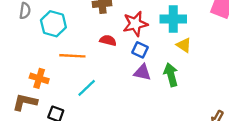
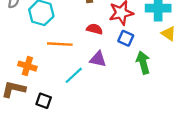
purple triangle: (142, 72) -> (98, 59), moved
green arrow: (171, 75) -> (143, 63), moved

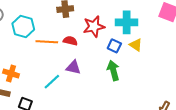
blue square: (126, 38) -> (114, 46), moved
orange line: (60, 44) -> (47, 42), moved

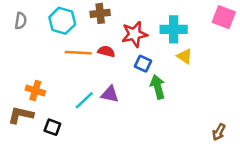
cyan hexagon: (23, 26) -> (62, 21), moved
blue square: (114, 46) -> (143, 64), moved
purple triangle: (73, 67) -> (110, 94), moved

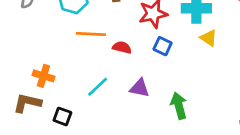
red semicircle: (106, 51) -> (122, 47), moved
green arrow: (158, 87) -> (179, 106), moved
purple triangle: (110, 94) -> (140, 88), moved

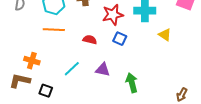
orange line: (91, 34) -> (54, 30), moved
yellow triangle: (209, 38) -> (165, 35), moved

